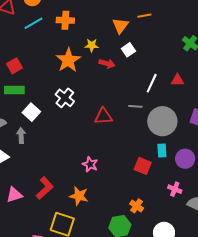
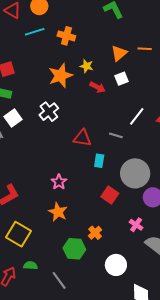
gray circle: (162, 121) -> (135, 173), moved
cyan rectangle: (162, 150) -> (99, 161), moved
orange star: (79, 196) -> (58, 212), moved

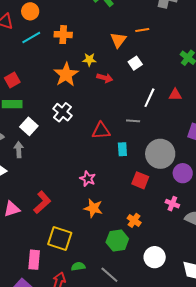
white square: (121, 79) -> (135, 63), moved
white circle: (116, 265) -> (155, 257), moved

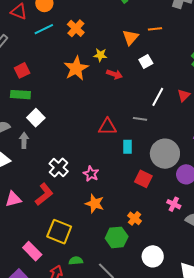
orange cross: (63, 35) -> (76, 28), turned 36
red triangle: (175, 95) -> (184, 95), turned -48
white cross: (63, 112) -> (59, 168), moved
pink rectangle: (34, 260) -> (32, 251), turned -54

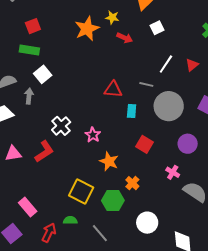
gray circle: (165, 154) -> (169, 106), moved
orange star: (95, 204) -> (109, 161), moved
yellow square: (59, 232) -> (81, 192), moved

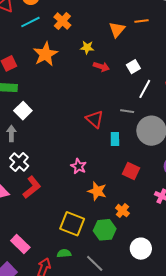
white square: (157, 28) -> (133, 67), moved
orange star: (87, 29) -> (45, 54), moved
red triangle: (113, 89) -> (95, 119), turned 42
white cross: (61, 126) -> (19, 162), moved

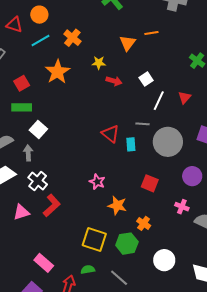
cyan rectangle: (115, 139) -> (131, 144), moved

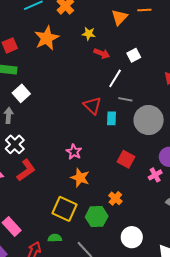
white line: (159, 101) -> (115, 78), moved
orange star: (117, 205) -> (80, 178), moved
pink cross: (182, 207) -> (155, 175), moved, turned 32

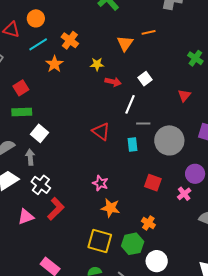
orange star: (47, 38) -> (54, 64), moved, size x0.7
red triangle: (92, 106) -> (101, 131), moved
white circle: (132, 237) -> (157, 261), moved

